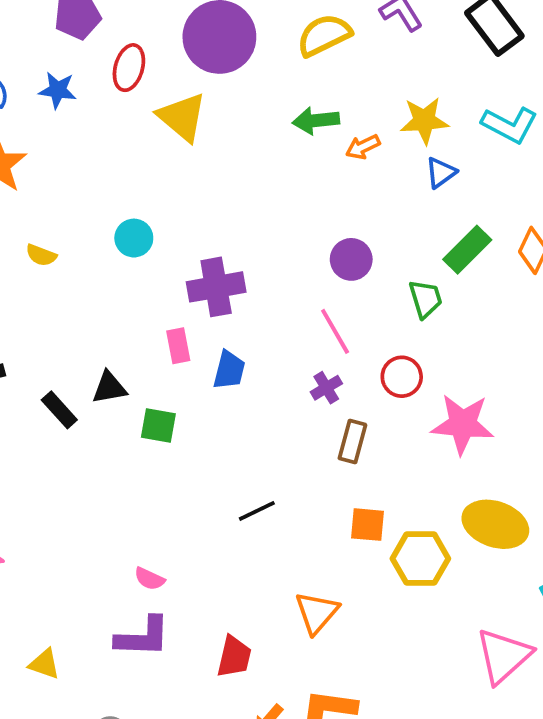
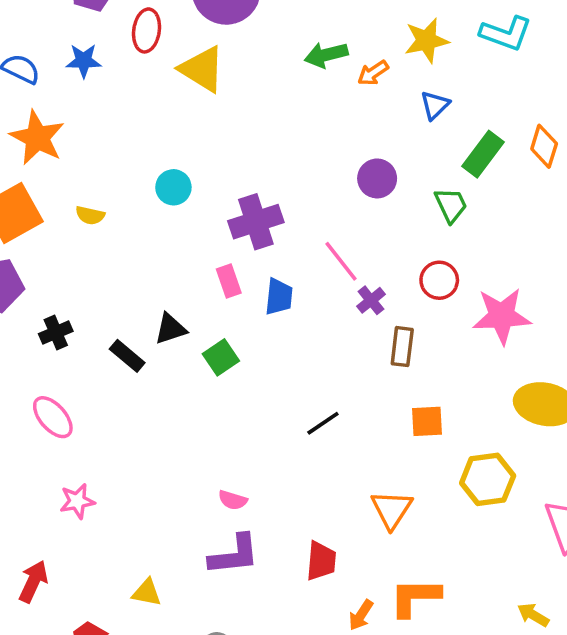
blue triangle: (441, 173) -> (435, 105), moved
pink line: (335, 331) -> (341, 261), moved
green square: (158, 426) -> (221, 357), turned -36
yellow hexagon: (420, 559) -> (488, 479), moved

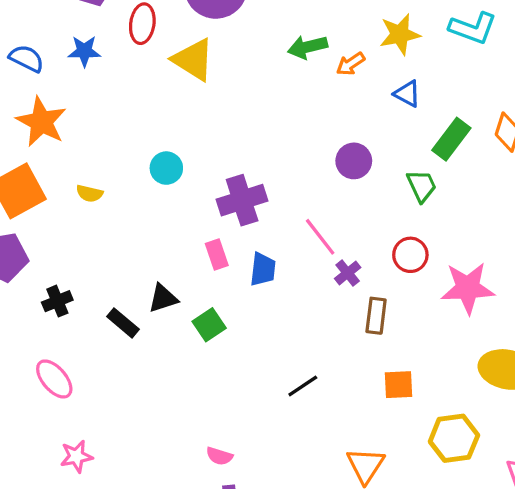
blue triangle: (435, 105) -> (407, 94), turned -48

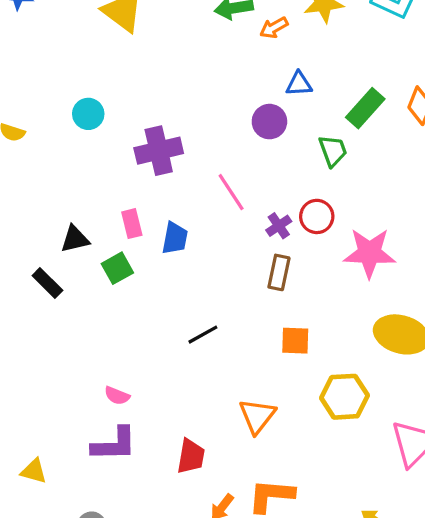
blue triangle: (407, 94) -> (299, 84), moved, turned -36
pink rectangle: (217, 255) -> (132, 224), moved
blue trapezoid: (263, 269) -> (175, 238), moved
purple cross: (348, 273) -> (279, 226), moved
black rectangle: (123, 323) -> (47, 283), moved

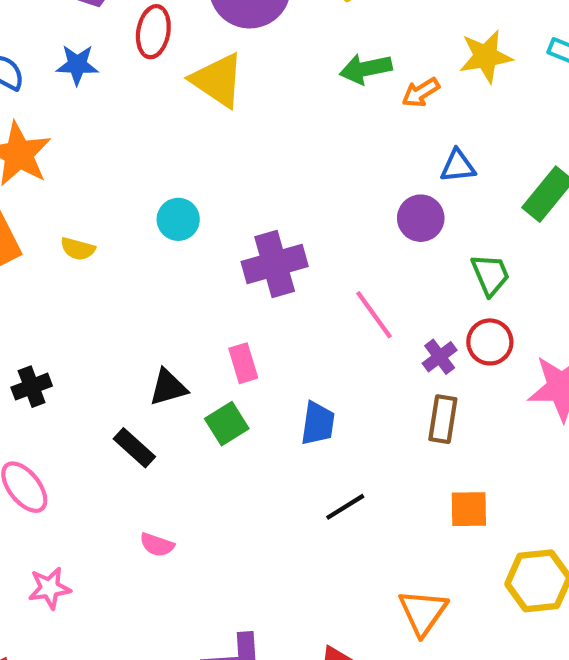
green trapezoid: (333, 151) -> (490, 275), moved
blue trapezoid: (175, 238) -> (318, 423), moved
pink semicircle: (117, 396) -> (157, 545), moved

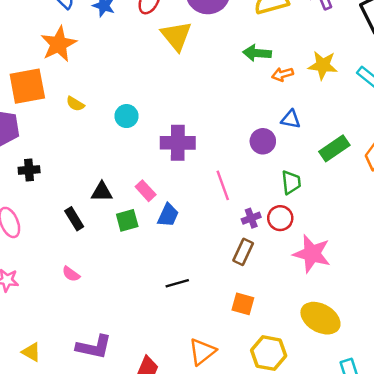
cyan circle: (178, 219) -> (126, 116), moved
pink rectangle: (243, 363) -> (146, 191), turned -42
blue trapezoid: (318, 423) -> (168, 215), moved

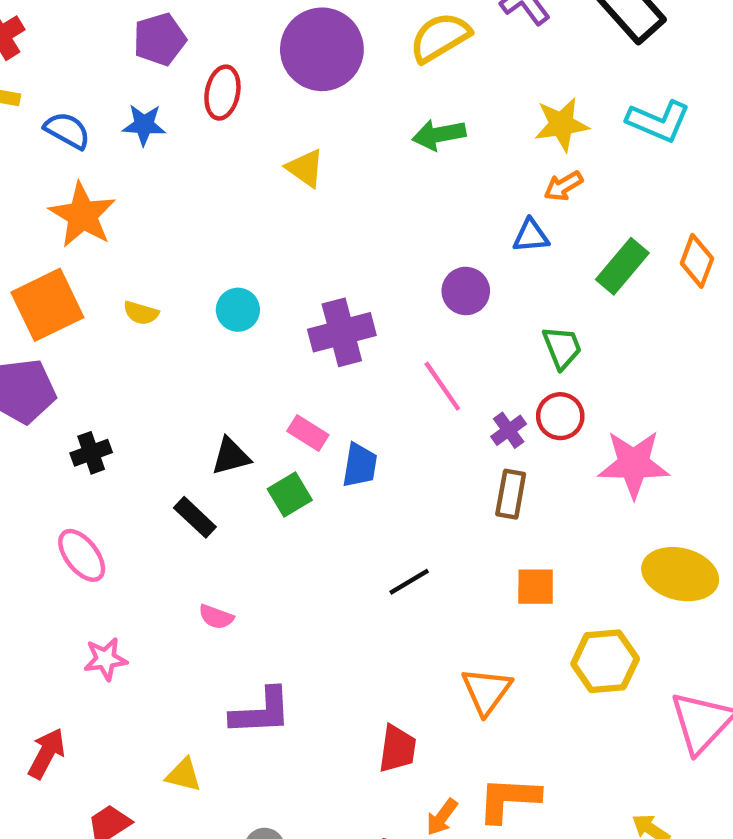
yellow triangle: (176, 36) -> (305, 168), moved, size x0.7
orange arrow: (283, 74) -> (563, 186), moved
purple circle: (263, 141) -> (466, 291), moved
purple L-shape: (94, 347) -> (261, 712), moved

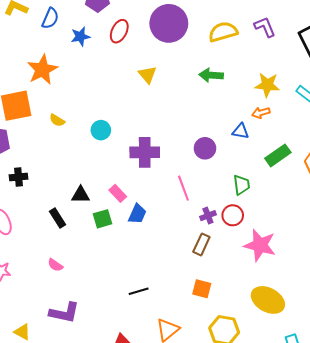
blue star: (144, 125) -> (80, 36), turned -30
blue semicircle: (67, 130) -> (50, 18), moved, turned 70
black line: (409, 582) -> (139, 291), moved

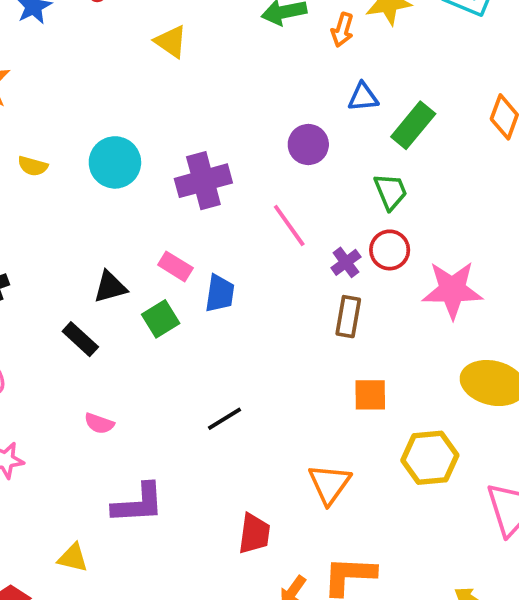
orange arrow: (261, 113) -> (342, 30), moved, turned -42
cyan circle: (101, 130) -> (115, 162), size x1.4
green rectangle: (278, 155) -> (413, 125), moved
black line: (139, 291) -> (224, 419), moved

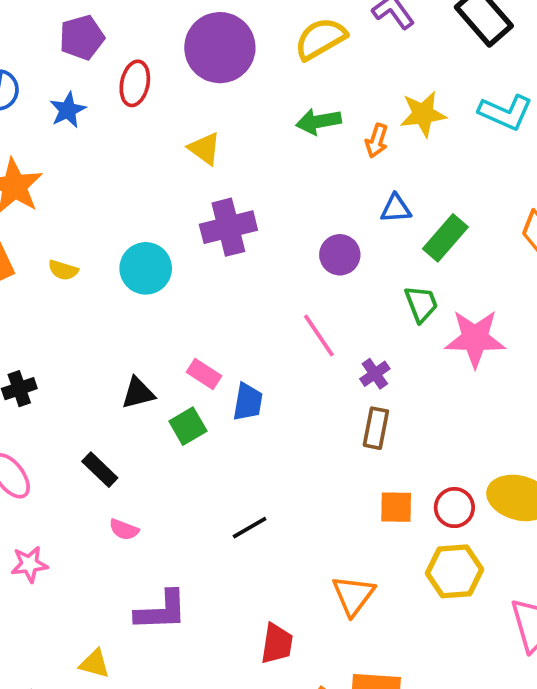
purple cross: (203, 181) -> (228, 227), moved
red circle: (390, 250) -> (454, 508), moved
pink star: (452, 290) -> (475, 339), moved
black rectangle: (80, 339) -> (100, 470), moved

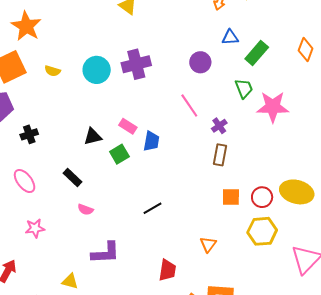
purple cross: (228, 227) -> (136, 64), moved
orange triangle: (353, 595) -> (208, 244), size x0.7

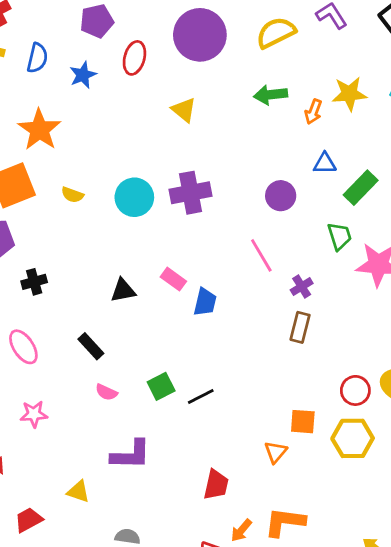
green square: (119, 154) -> (161, 386), moved
orange square: (231, 197) -> (303, 422), moved

